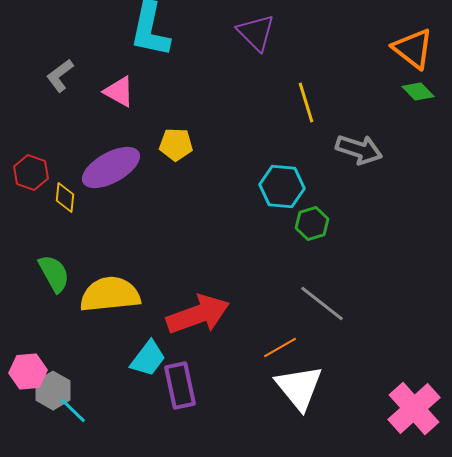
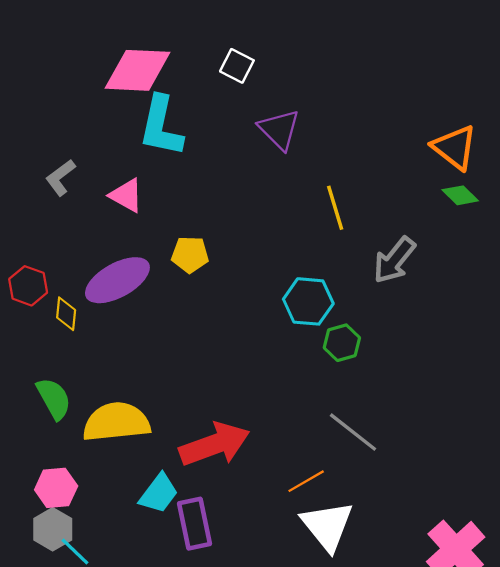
gray arrow: (359, 150) -> (394, 260), turned 111
pink hexagon: (28, 372) -> (56, 488), moved

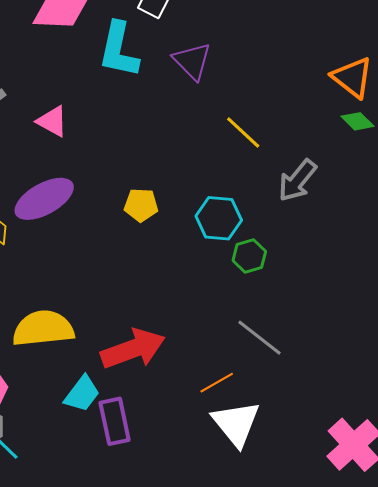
cyan L-shape: (161, 126) -> (119, 50), moved
yellow line: (335, 208) -> (243, 133), turned -30
yellow pentagon: (190, 255) -> (141, 205), moved

